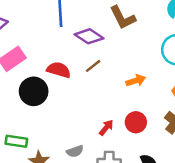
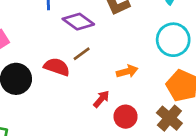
red semicircle: (59, 70) -> (57, 67), moved
red arrow: (106, 128) -> (101, 99), moved

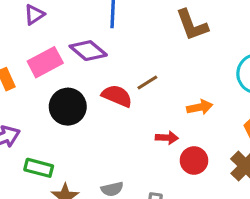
purple diamond: (78, 22) -> (88, 51), moved
red arrow: (101, 99) -> (167, 138), turned 48

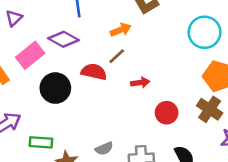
orange arrow: (200, 107) -> (121, 30), moved
red arrow: (167, 138) -> (140, 83), moved

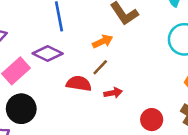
red arrow: (140, 83) -> (113, 93), moved
black circle: (55, 88) -> (21, 109), moved

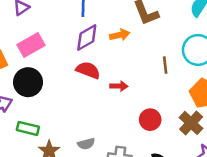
purple diamond: (48, 53) -> (87, 37), moved, turned -68
brown line: (100, 67) -> (165, 65), moved, turned -63

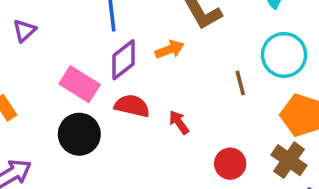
pink rectangle: (31, 45) -> (80, 84), moved, turned 70
black circle: (28, 82) -> (79, 134), moved
red arrow: (119, 86) -> (179, 122), turned -119

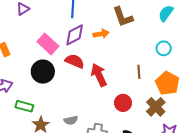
cyan circle: (284, 55) -> (164, 48), size x0.6
brown line: (240, 83) -> (139, 72), moved
red arrow: (179, 122) -> (99, 75), size x1.6

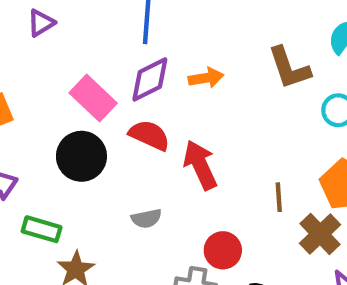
brown L-shape: (123, 17) -> (289, 68), moved
brown line: (139, 72) -> (279, 197), moved
red circle: (123, 103) -> (223, 250), moved
gray semicircle: (71, 120) -> (146, 218), moved

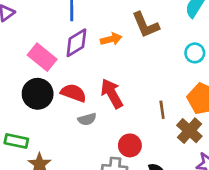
brown L-shape: (289, 68) -> (146, 25), moved
red semicircle: (149, 135) -> (73, 93), moved
gray semicircle: (146, 218) -> (87, 119), moved

